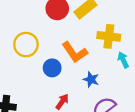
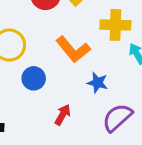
blue circle: (52, 68) -> (34, 78), moved

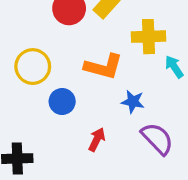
orange L-shape: (73, 49) -> (103, 67), turned -32
purple semicircle: (117, 118) -> (157, 139), turned 92

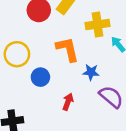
orange L-shape: (103, 67) -> (67, 49), turned -112

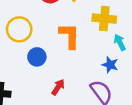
blue star: (91, 72) -> (110, 65), moved

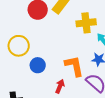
orange L-shape: (69, 36) -> (74, 66), moved

